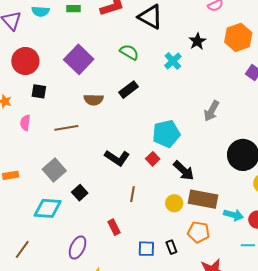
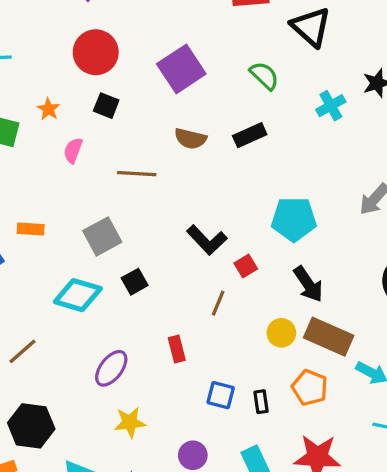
red square: (153, 159) -> (246, 266), moved

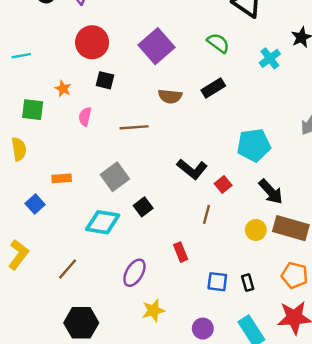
orange pentagon: (310, 388) -> (295, 275), moved

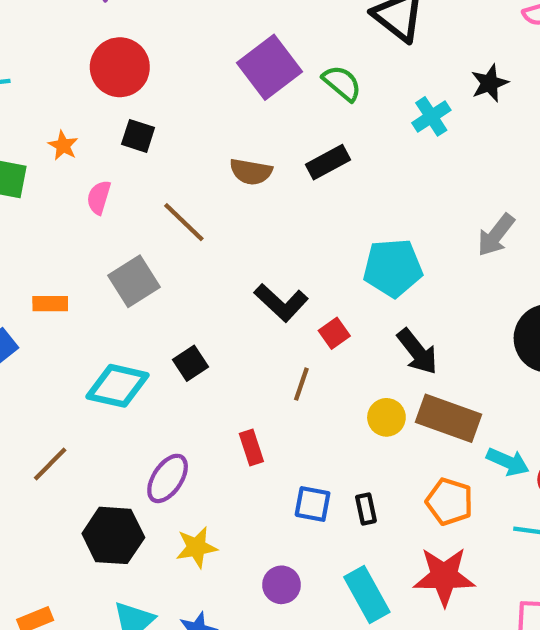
purple square: (156, 46) -> (269, 67), moved
brown line: (134, 127) -> (184, 222), turned 44
gray square: (115, 177) -> (134, 281), moved
black hexagon: (81, 323) -> (113, 535), moved

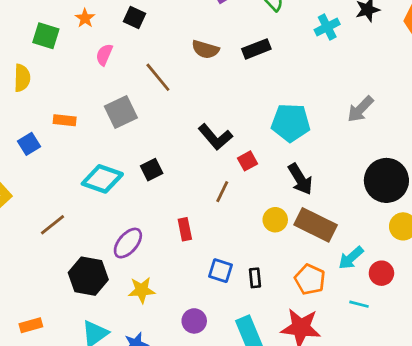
cyan arrow: (508, 462) -> (351, 258), turned 108

